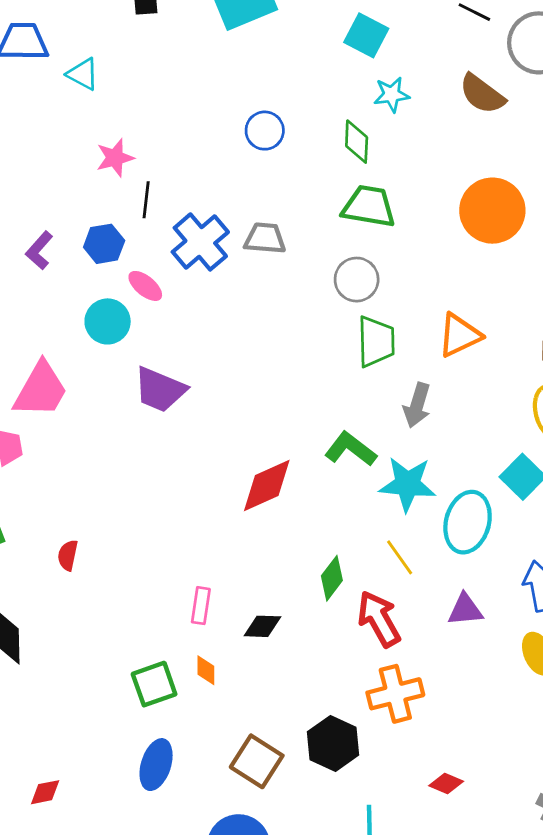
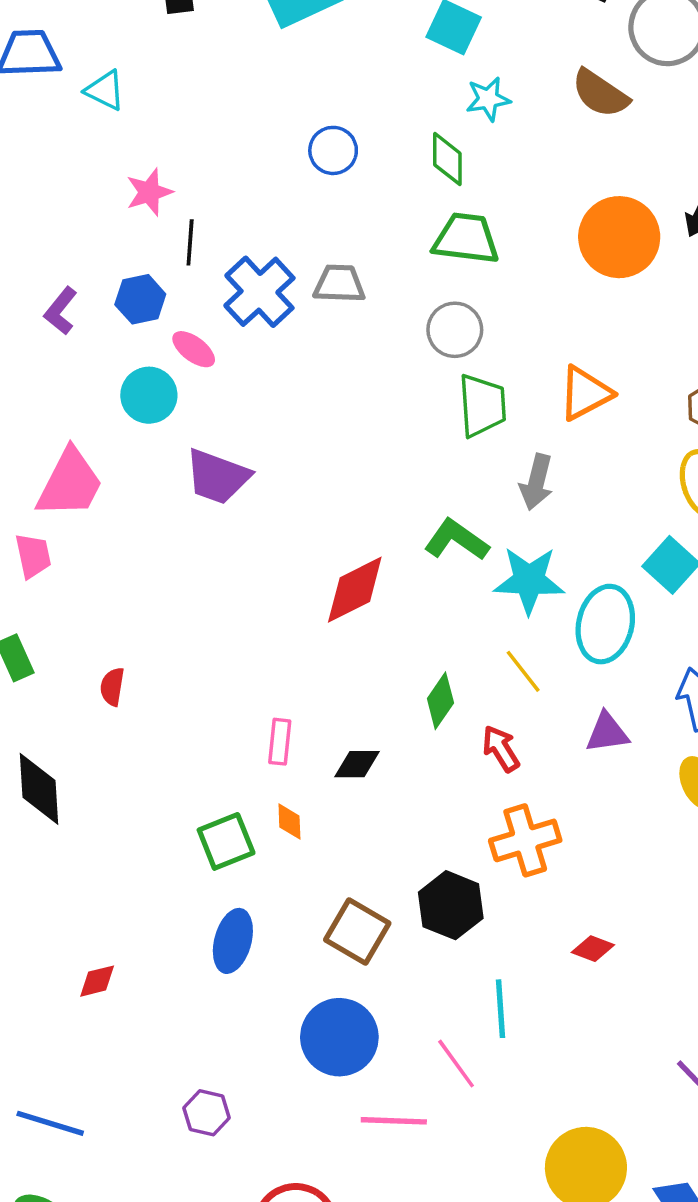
red arrow: (379, 619) -> (501, 749), size x0.7

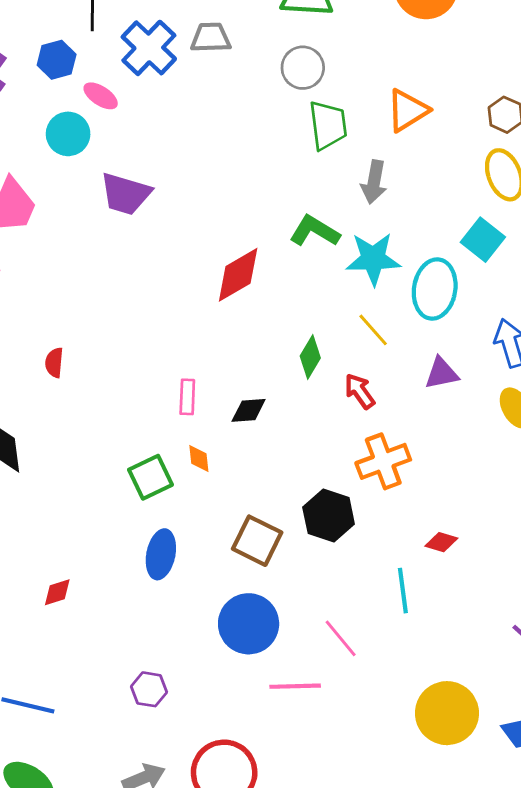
cyan line: (500, 1009) -> (403, 591), moved

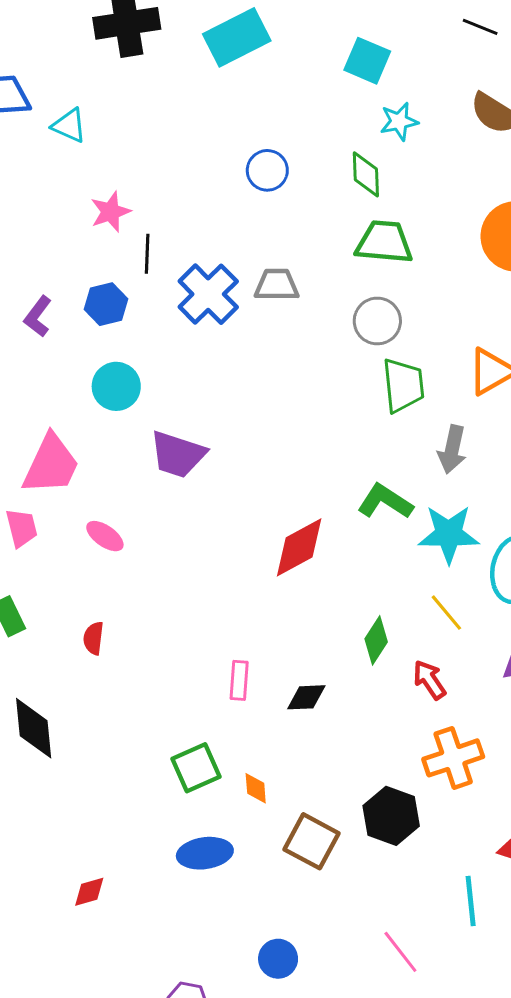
pink ellipse: (101, 96) -> (105, 536), moved
orange diamond: (199, 459) -> (256, 788), moved
blue ellipse: (161, 554) -> (205, 853), turned 69
blue circle: (249, 624) -> (278, 959), moved, size x0.6

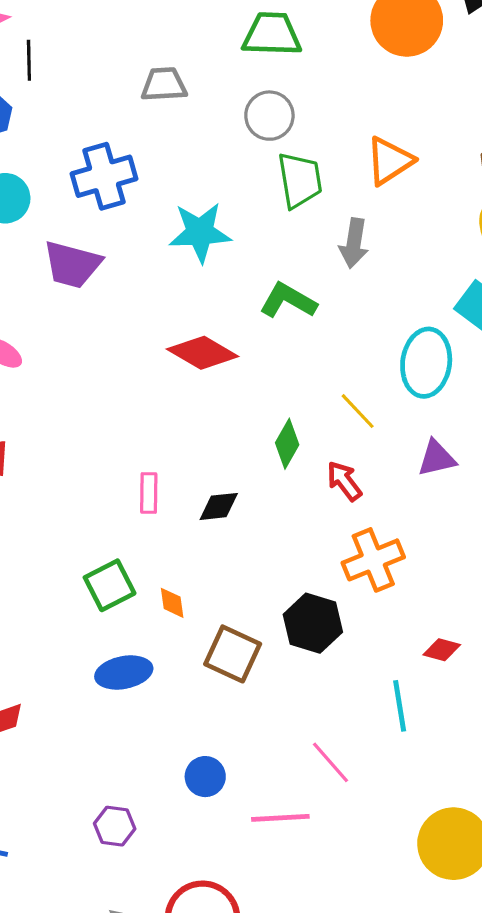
blue cross: (208, 294) -> (104, 176), moved, turned 32
cyan star: (449, 534) -> (200, 232), moved
red diamond: (299, 547) -> (203, 353), turned 62

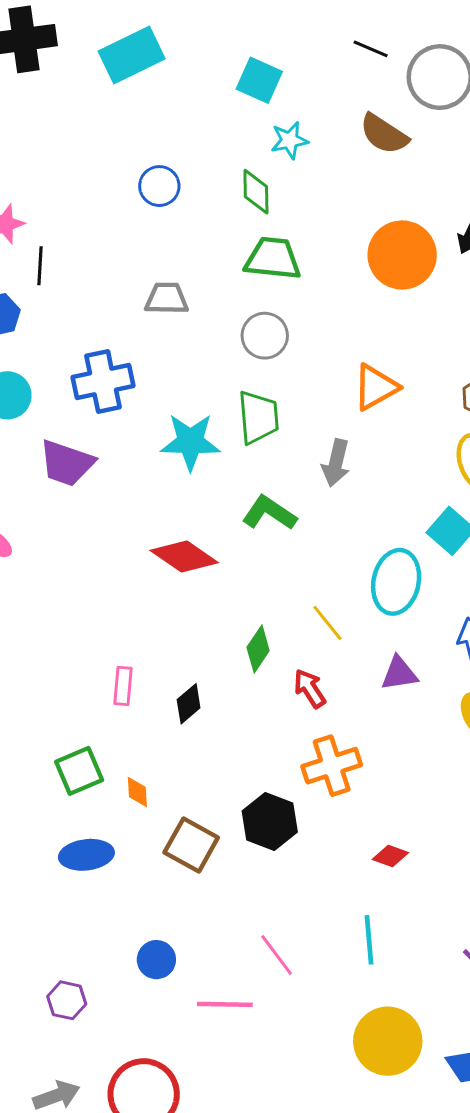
green trapezoid: (300, 180) -> (258, 417), moved
black diamond: (219, 506) -> (189, 704), turned -39
cyan line: (400, 706) -> (369, 940), moved

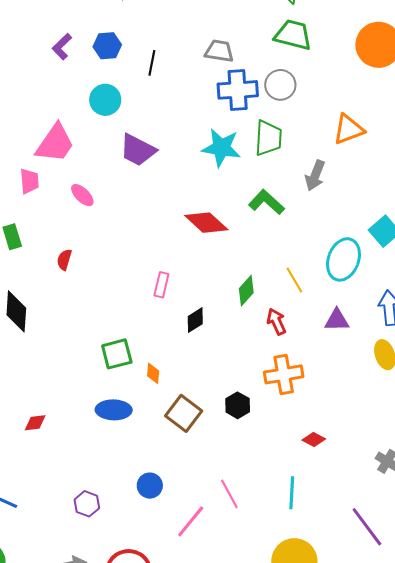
black line: (40, 266) -> (152, 63), moved
blue cross: (103, 381) -> (238, 90), moved
pink rectangle: (123, 686) -> (161, 285), moved
black hexagon: (270, 821) -> (238, 405), size x0.7
pink line: (225, 1004) -> (191, 521), turned -60

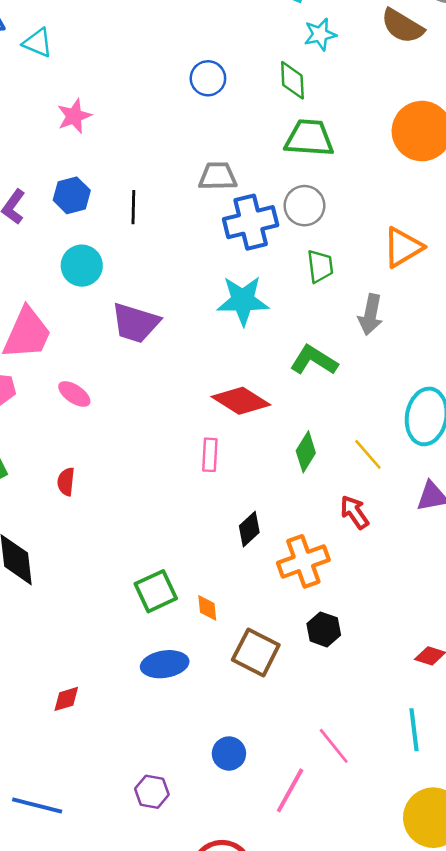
green trapezoid: (268, 138) -> (320, 266), moved, size x0.7
pink rectangle: (161, 285) -> (210, 455), moved
green diamond: (246, 291) -> (306, 452), moved
orange cross: (284, 374) -> (303, 561), moved

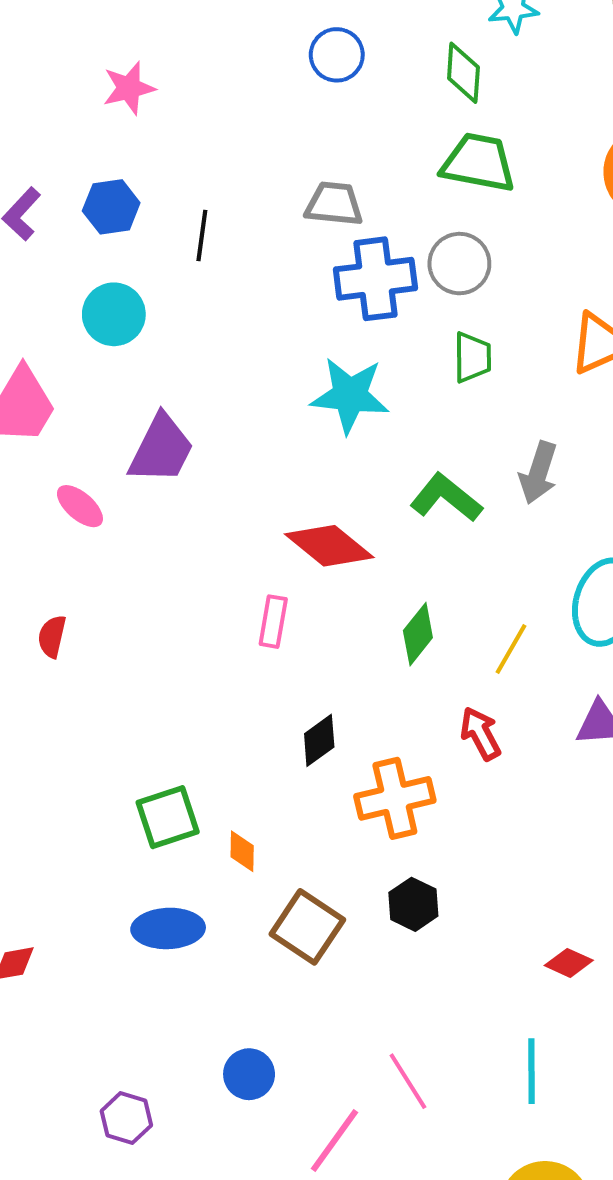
gray arrow: (370, 315) -> (538, 473), moved
purple trapezoid: (135, 323) -> (161, 449), moved, turned -87
yellow line: (368, 454) -> (511, 649), turned 64

